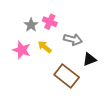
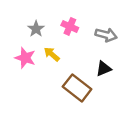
pink cross: (50, 22) -> (70, 26), moved
gray arrow: (73, 40) -> (106, 35), moved

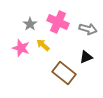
pink cross: (70, 26) -> (58, 22), size x1.5

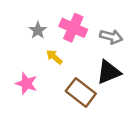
pink star: (21, 48) -> (26, 84), moved
black triangle: (86, 57) -> (109, 72), size x1.5

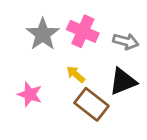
gray star: (38, 30) -> (43, 34), size x1.6
yellow arrow: (54, 57) -> (76, 74), moved

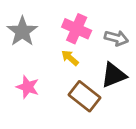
gray star: (43, 34) -> (22, 31), moved
yellow arrow: (76, 74) -> (70, 58), moved

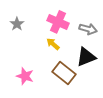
gray star: (22, 31) -> (17, 24), size x0.6
pink star: (28, 87) -> (25, 76), moved

